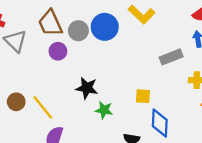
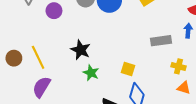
purple circle: (58, 51) -> (54, 11), moved
brown circle: (16, 102) -> (14, 58), moved

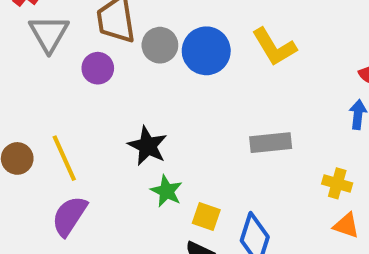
gray rectangle: (161, 41) -> (271, 143), moved
yellow square: (128, 69) -> (206, 216), moved

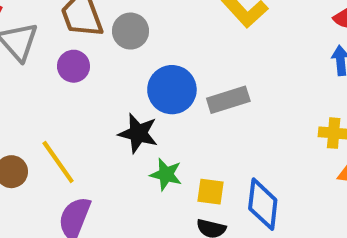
blue circle: (206, 51) -> (172, 90), moved
gray rectangle: (271, 143) -> (228, 100), moved

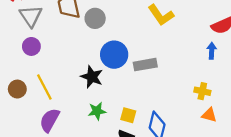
purple circle: (73, 66) -> (31, 46), moved
green star: (166, 174) -> (97, 111), moved, turned -30

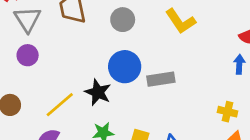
gray circle: (95, 18) -> (123, 20), moved
yellow line: (44, 87) -> (60, 105), moved, turned 76

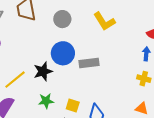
black star: (98, 92) -> (43, 71), turned 30
yellow cross: (228, 112) -> (144, 79), moved

